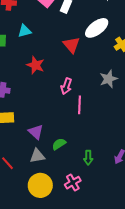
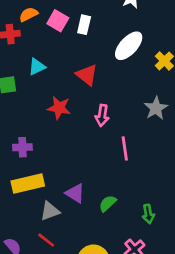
red triangle: (71, 45) -> (87, 75), moved
pink arrow: (66, 86) -> (102, 115), moved
gray triangle: (37, 156) -> (50, 211), moved

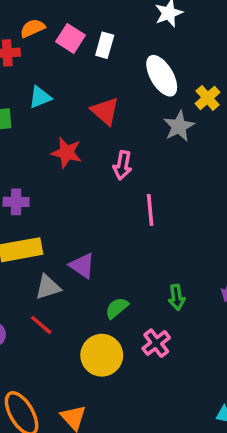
white ellipse: (129, 46) -> (162, 76), turned -76
gray star: (156, 108) -> (179, 126), moved
green semicircle: (108, 203) -> (117, 308), moved

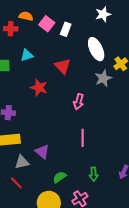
orange semicircle: (32, 28) -> (26, 16), turned 32
pink arrow: (123, 165) -> (79, 102), moved
pink line: (150, 210) -> (83, 138), moved

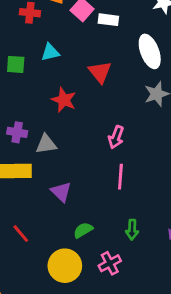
white rectangle: (66, 29) -> (108, 20), turned 72
pink arrow: (79, 102) -> (116, 137), moved
gray triangle: (22, 162) -> (46, 144), moved

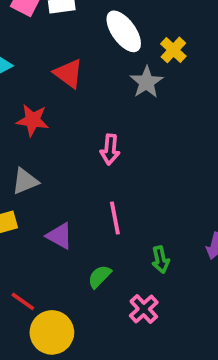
pink line: (120, 177) -> (115, 218), moved
yellow circle: (65, 266) -> (52, 332), moved

